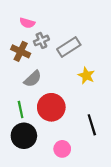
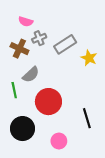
yellow star: (86, 76) -> (89, 58), moved
green line: (21, 109) -> (14, 90), moved

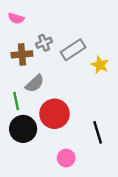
pink semicircle: (26, 22) -> (16, 18), moved
brown cross: (19, 49) -> (22, 54), turned -30
black circle: (23, 129) -> (23, 129), moved

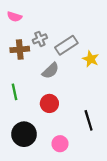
gray semicircle: (35, 83) -> (50, 71), moved
red circle: (55, 114) -> (49, 103), size x0.7
black circle: (23, 129) -> (24, 134), moved

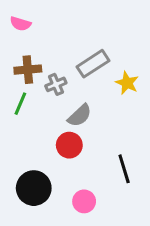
gray cross: (40, 39) -> (56, 84), moved
gray semicircle: (50, 71) -> (80, 116), moved
green line: (14, 92) -> (20, 104), moved, turned 35

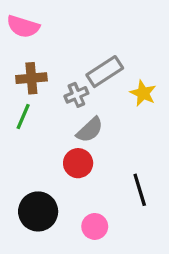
pink semicircle: (20, 24) -> (23, 27), size x1.4
gray cross: (56, 84) -> (76, 95), moved

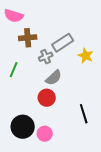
brown cross: (31, 78) -> (28, 38), moved
pink circle: (95, 226) -> (45, 134), moved

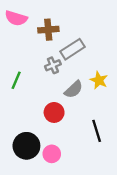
brown cross: (28, 38) -> (48, 30), moved
yellow star: (86, 56) -> (99, 80), moved
gray semicircle: (54, 78) -> (74, 89), moved

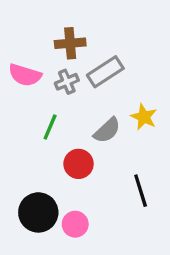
pink semicircle: (16, 18) -> (25, 75), moved
gray cross: (53, 65) -> (67, 82), moved
green line: (16, 80) -> (50, 127), moved

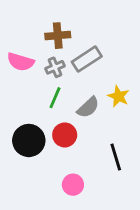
green line: (50, 127) -> (55, 98), moved
black circle: (38, 212) -> (29, 140), moved
pink circle: (75, 224) -> (73, 185), moved

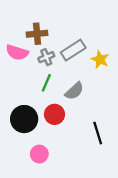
brown cross: (58, 36) -> (37, 34), moved
yellow star: (119, 96) -> (100, 59), moved
pink circle: (73, 185) -> (39, 154), moved

